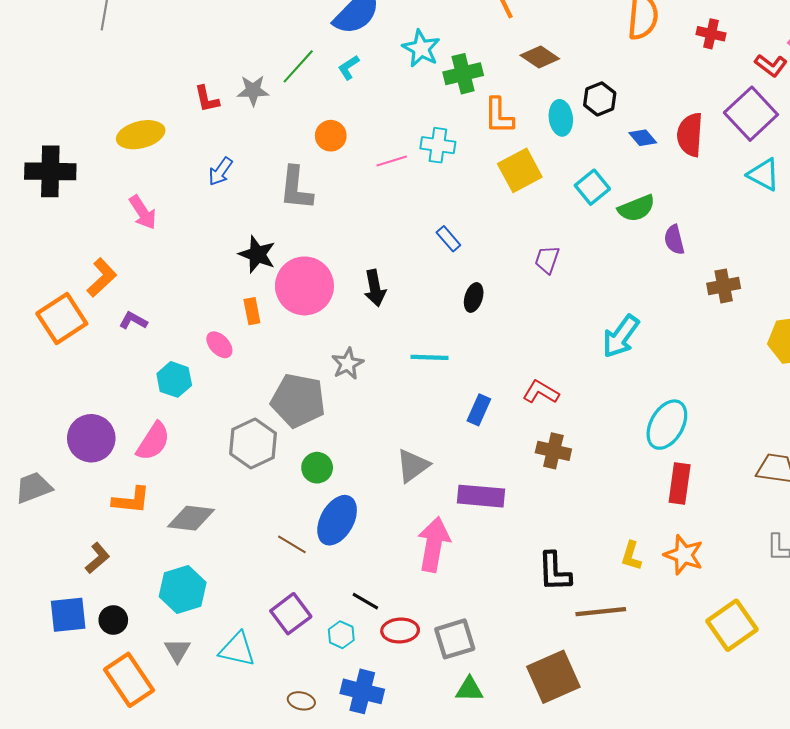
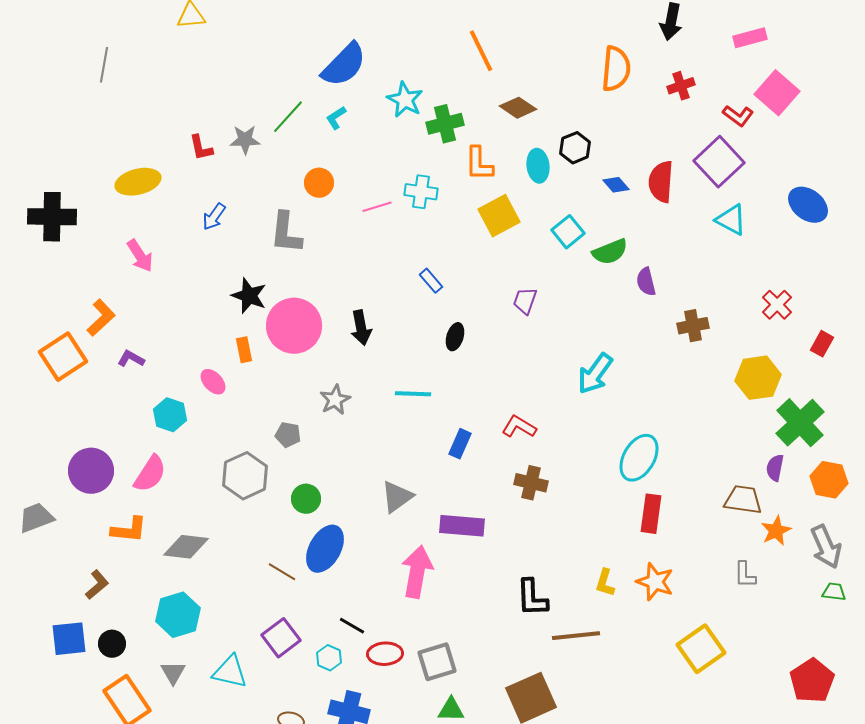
red cross: (711, 34) -> (681, 86), turned -32
gray pentagon: (298, 400) -> (288, 435), size x0.5

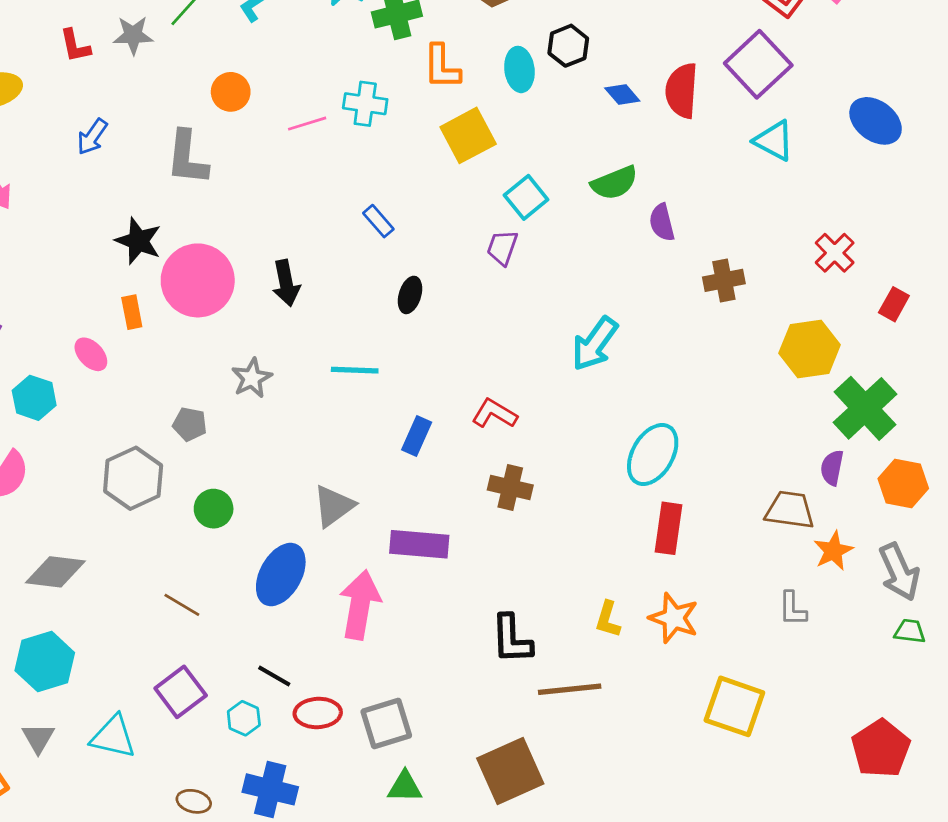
cyan square: (568, 232) -> (526, 197), moved
blue ellipse: (325, 549) -> (281, 575), moved
yellow square: (701, 649) -> (734, 706), turned -36

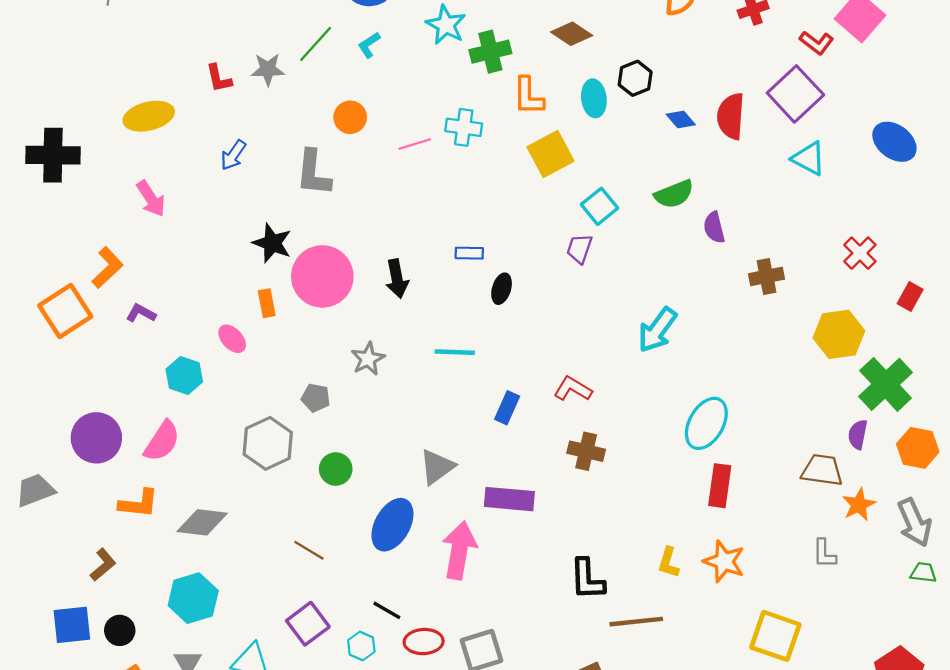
blue rectangle: (378, 221) -> (469, 253), moved, turned -48

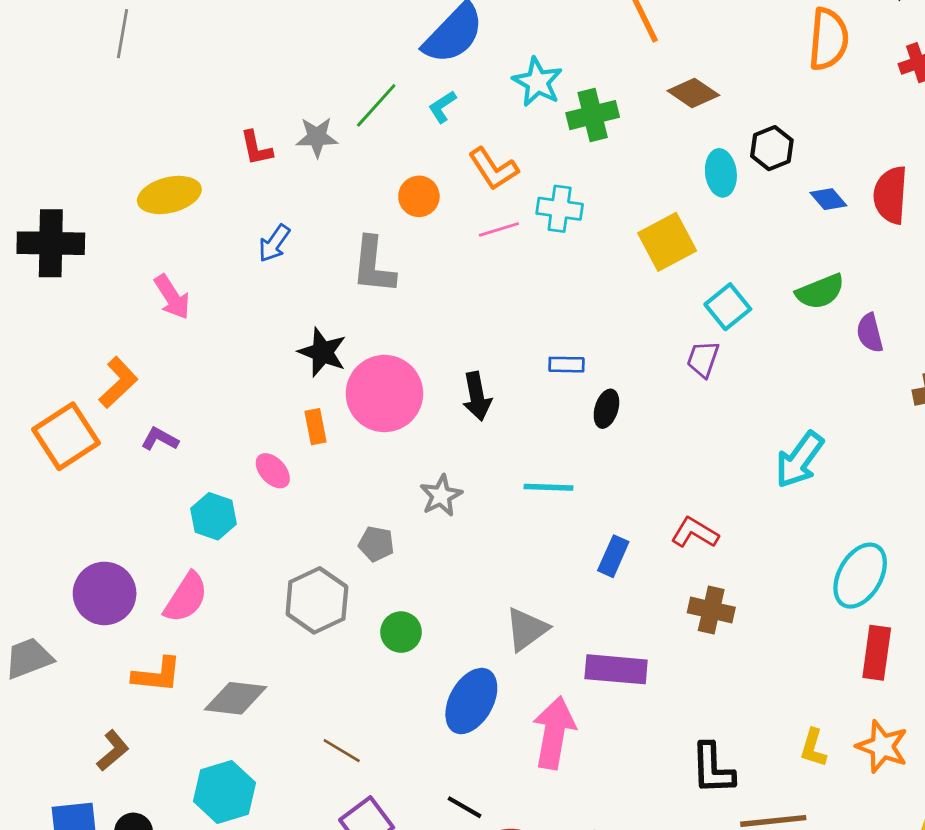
orange L-shape: (528, 96) -> (493, 169), moved, turned -33
brown line: (309, 550) -> (342, 751), moved

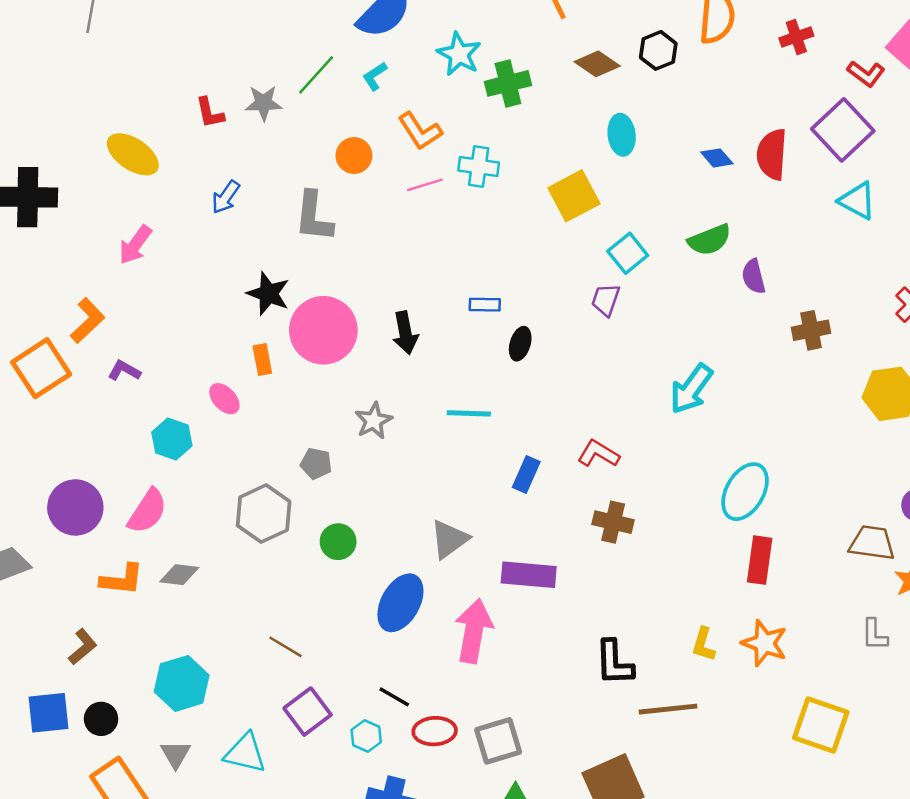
black hexagon: (772, 148) -> (658, 50), moved
yellow ellipse: (169, 195) -> (133, 154), turned 48
pink arrow: (172, 297) -> (135, 245), turned 69
gray diamond: (236, 698) -> (179, 575), moved, size x0.7

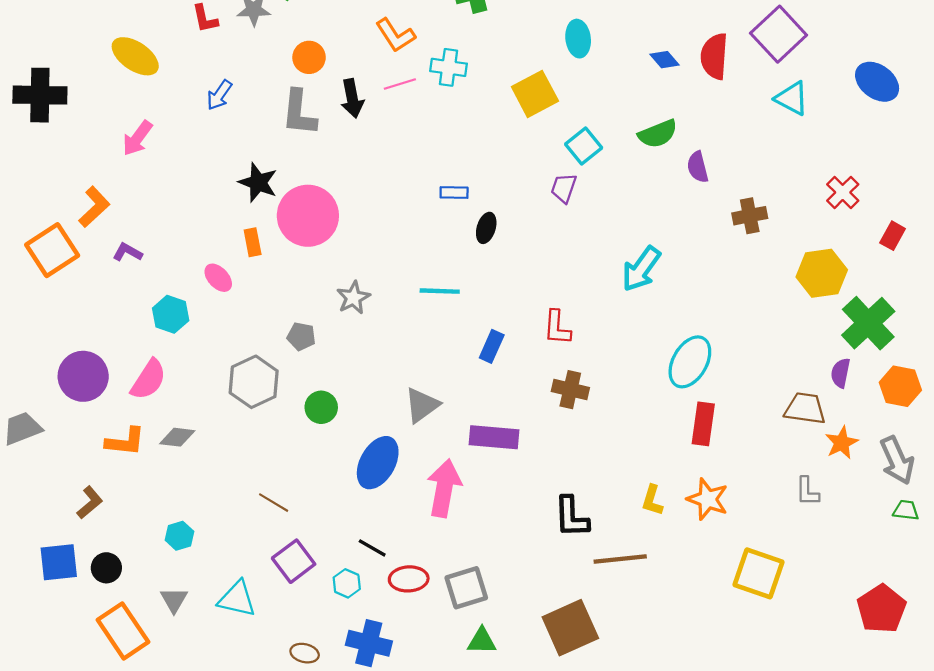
orange circle: (354, 156) -> (309, 57), moved
black arrow: (405, 333) -> (352, 98), moved
red L-shape: (598, 454) -> (557, 328), turned -117
cyan hexagon: (182, 683) -> (179, 536), size x0.6

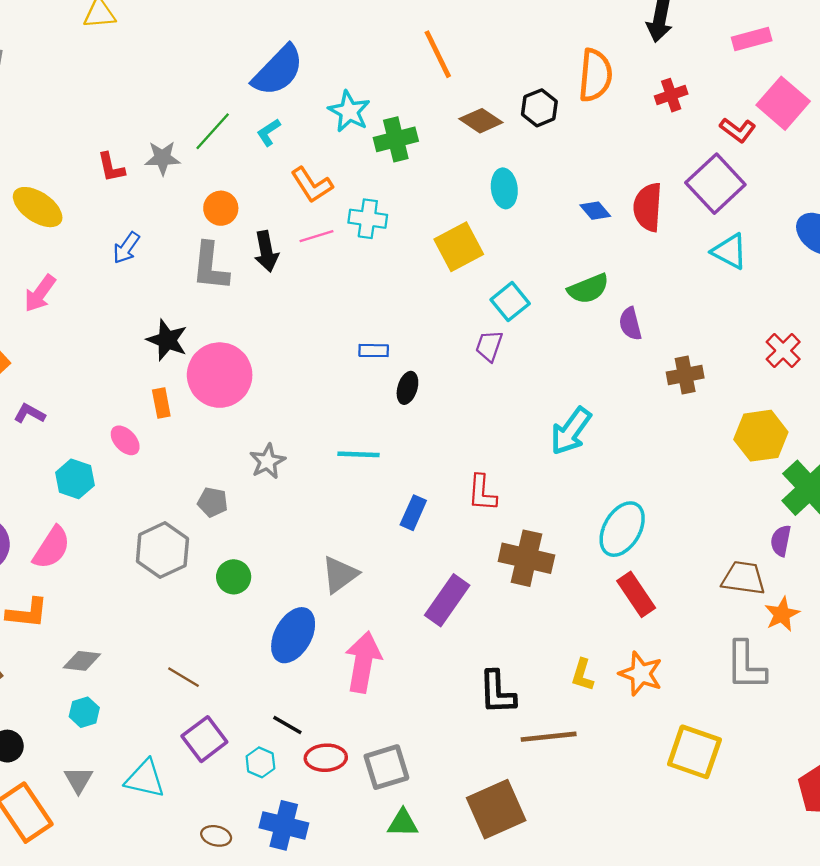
brown cross: (570, 390) -> (526, 558), moved, size x1.4
red rectangle: (703, 424) -> (636, 594), turned -42
gray diamond: (177, 437) -> (82, 661), moved
purple rectangle: (494, 437) -> (447, 600), moved, turned -60
gray L-shape: (807, 491) -> (746, 666), size x1.6

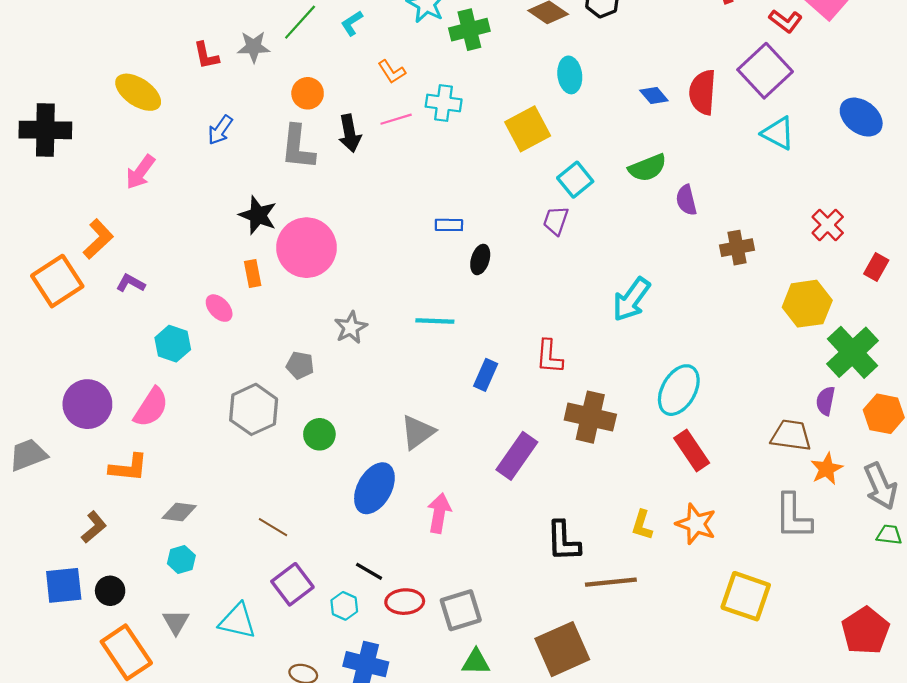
orange L-shape: (312, 185) -> (392, 72), size x0.7
pink arrow: (363, 662) -> (439, 513), size x0.7

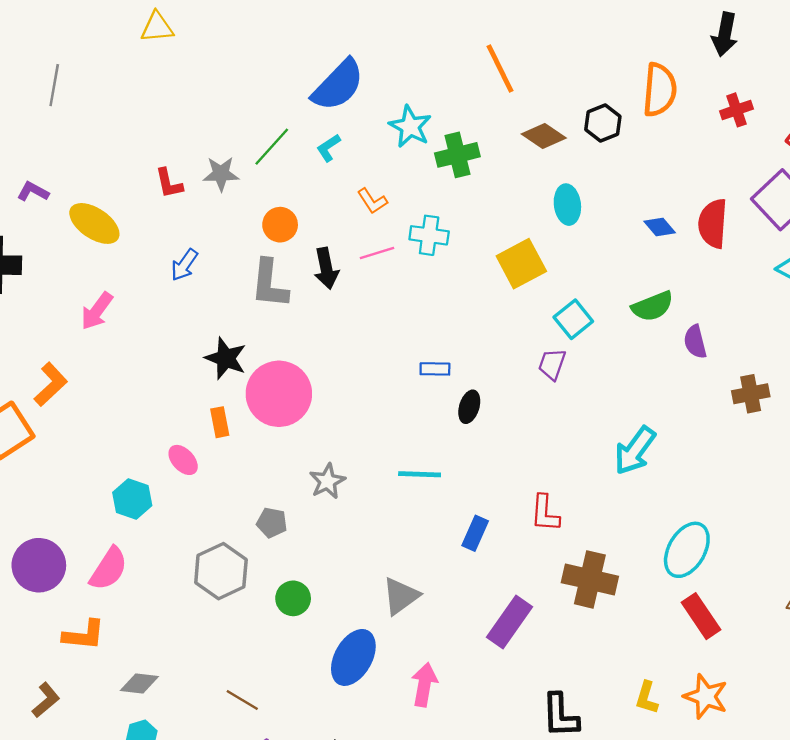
purple L-shape: (131, 283) -> (33, 192), moved

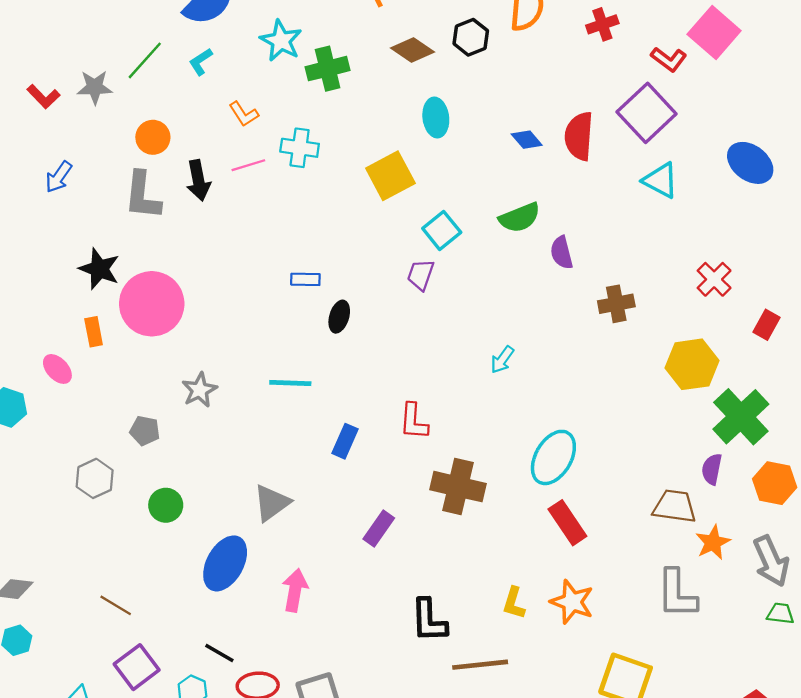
red L-shape: (169, 183) -> (43, 97), turned -32
cyan arrow: (635, 451) -> (502, 360), size x0.6
gray hexagon: (221, 571) -> (95, 478), size x0.7
purple rectangle: (509, 622) -> (379, 529), size x0.7

